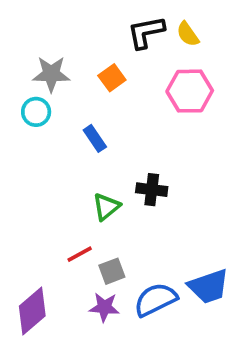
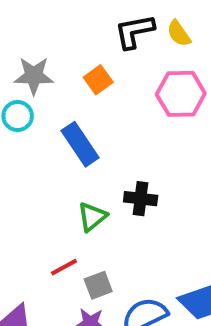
blue rectangle: (95, 138) -> (80, 144), size x1.5

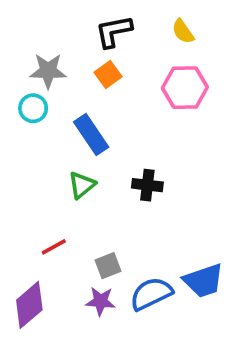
black L-shape: (134, 31) -> (114, 31), moved
green triangle: (92, 217) -> (82, 185), moved
red line: (64, 267) -> (54, 247), moved

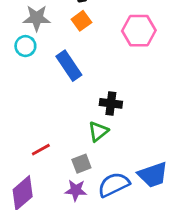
green triangle: (82, 185) -> (98, 131), moved

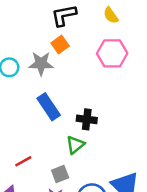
gray star: (37, 18) -> (41, 64), moved
blue rectangle: (69, 66) -> (49, 107), moved

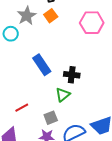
gray star: (41, 64) -> (27, 16), moved, turned -30

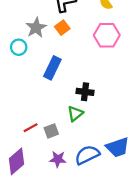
blue rectangle: (42, 65) -> (52, 68), moved, turned 60
gray square: (51, 118) -> (51, 131), moved

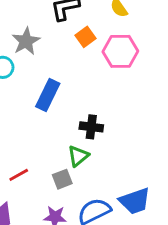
orange square: (62, 28) -> (85, 37), moved
gray square: (51, 131) -> (62, 179), moved

